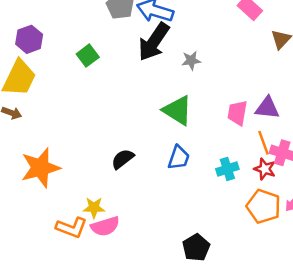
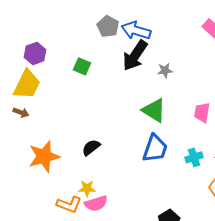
green square: (88, 56) -> (82, 66), turned -30
blue trapezoid: (179, 158) -> (155, 148), size x1.4
black semicircle: (123, 159) -> (91, 147), moved

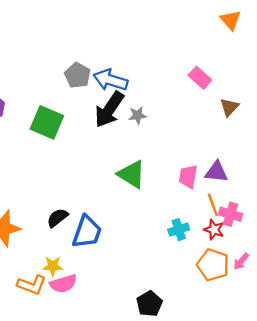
green square: (82, 66) -> (47, 122), size x1.6
gray star: (165, 70) -> (138, 115), moved
blue trapezoid: (155, 148) -> (87, 232), moved

